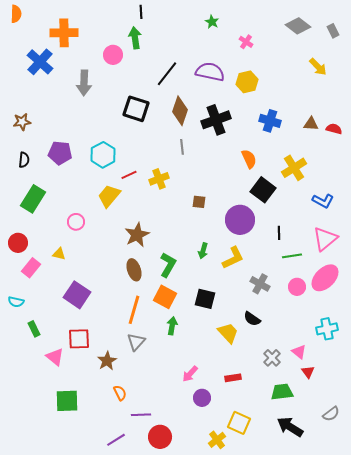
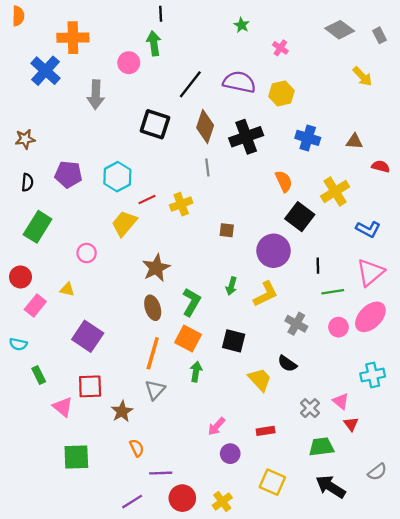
red semicircle: (334, 129) -> (381, 166), moved
yellow cross: (217, 440) -> (222, 502), moved

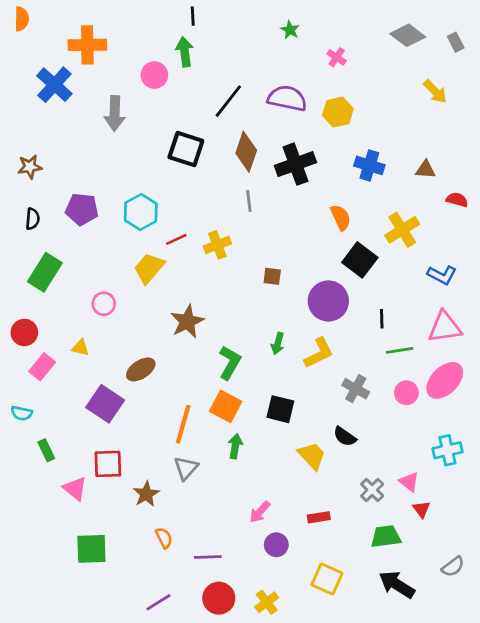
pink triangle: (370, 272) -> (445, 327), turned 32
brown ellipse: (153, 308) -> (141, 369), moved, turned 75
purple line: (161, 473) -> (208, 557), moved

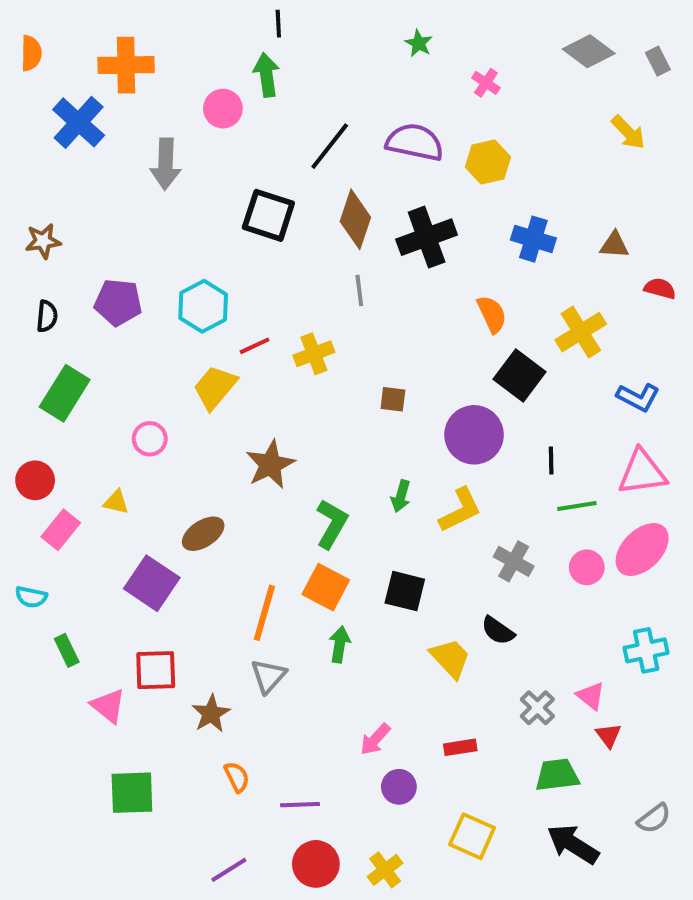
orange semicircle: (22, 19) -> (31, 53), moved

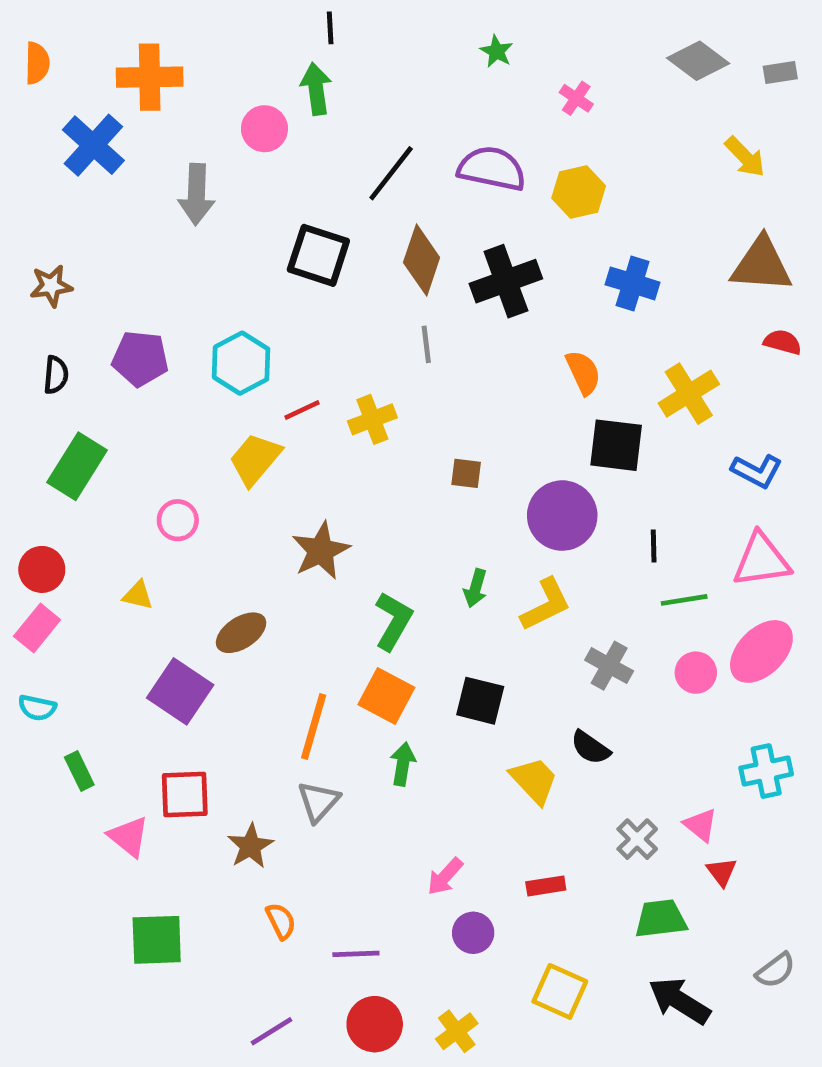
gray rectangle: (658, 61) -> (780, 72), turned -72
brown triangle: (614, 245) -> (761, 265), moved, size x1.8
black square: (520, 376) -> (616, 445), turned -30
pink rectangle: (61, 530) -> (37, 628), moved

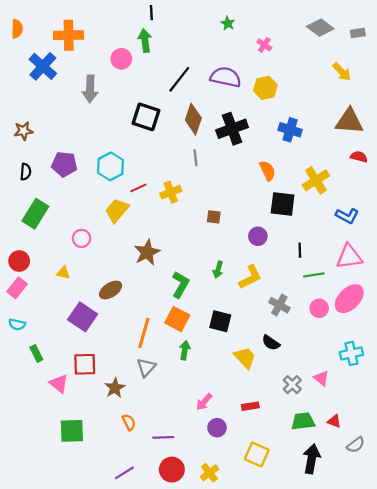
purple circle: (562, 516) -> (258, 236), size x0.6
red triangle: (722, 872) -> (334, 421), moved, turned -32
black arrow: (679, 1001) -> (312, 459), turned 68

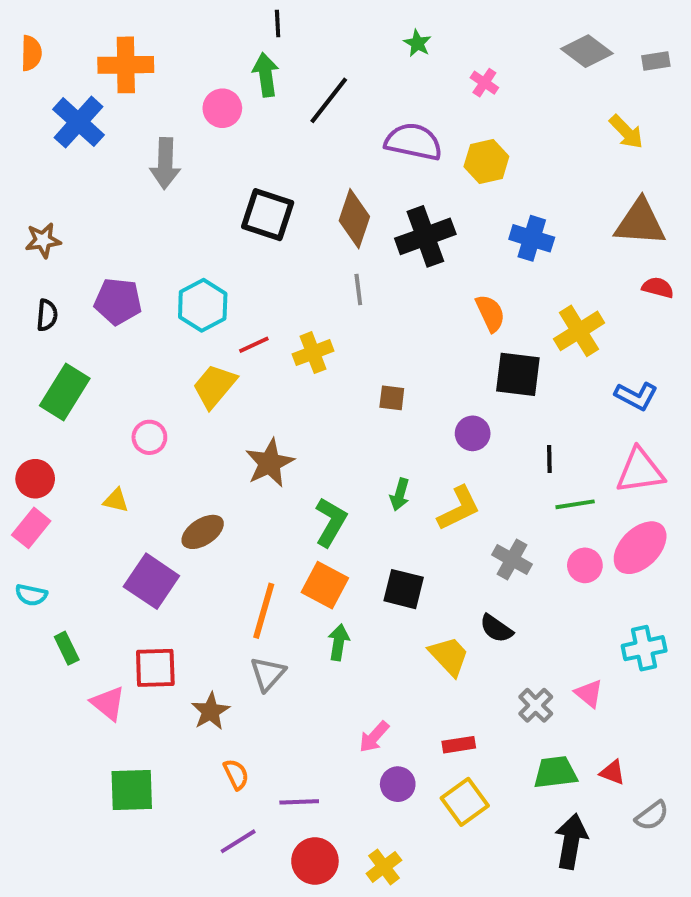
black line: (179, 79) -> (329, 100), moved
yellow square: (257, 455) -> (465, 802), moved, turned 30
purple line: (125, 473) -> (238, 841), moved

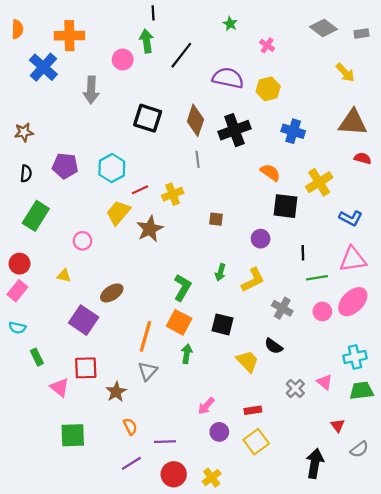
orange semicircle: (490, 313) -> (270, 172), turned -30
brown star: (270, 463) -> (150, 229), moved
green trapezoid: (555, 772) -> (361, 391), moved
red triangle: (613, 772) -> (338, 425), turned 32

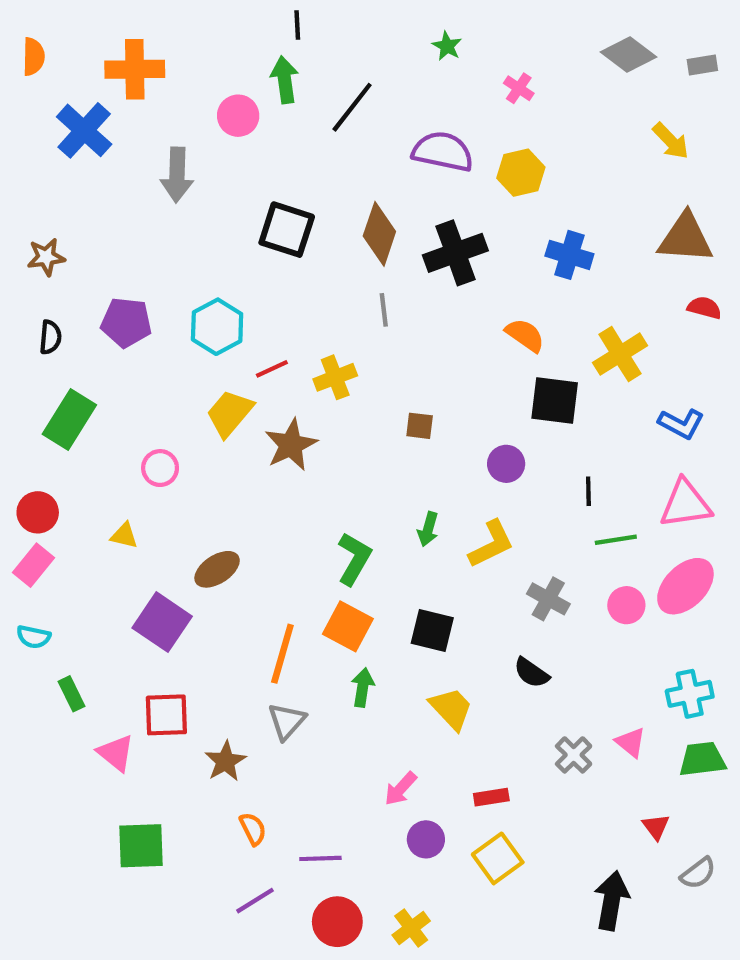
yellow trapezoid: (247, 361) -> (451, 709), moved

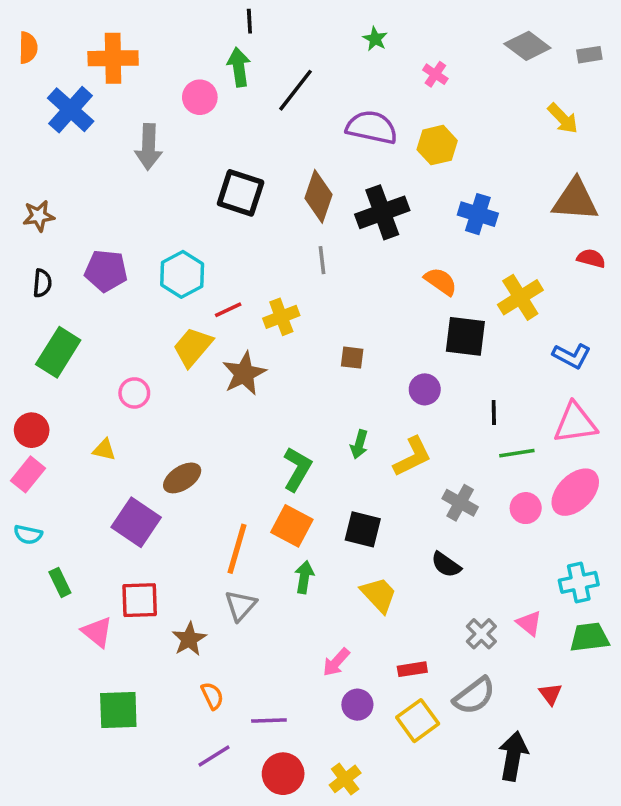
gray semicircle: (698, 873) -> (474, 696), moved, size x1.4

